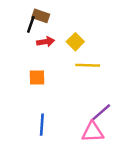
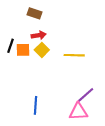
black line: (31, 24) -> (10, 46), moved
yellow square: (75, 42) -> (42, 50), moved
orange square: (37, 78) -> (23, 50), moved

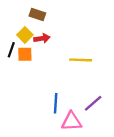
yellow square: (42, 50) -> (25, 35), moved
blue line: (36, 105) -> (56, 103), moved
pink triangle: (78, 112) -> (72, 121), moved

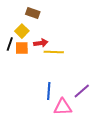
red arrow: (42, 38) -> (41, 43), moved
yellow line: (81, 60) -> (54, 52), moved

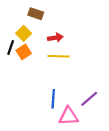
red arrow: (41, 43) -> (55, 38), moved
orange square: (22, 48) -> (24, 52), turned -32

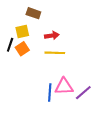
yellow square: (24, 33) -> (22, 31), turned 32
pink triangle: (68, 116) -> (64, 86), moved

